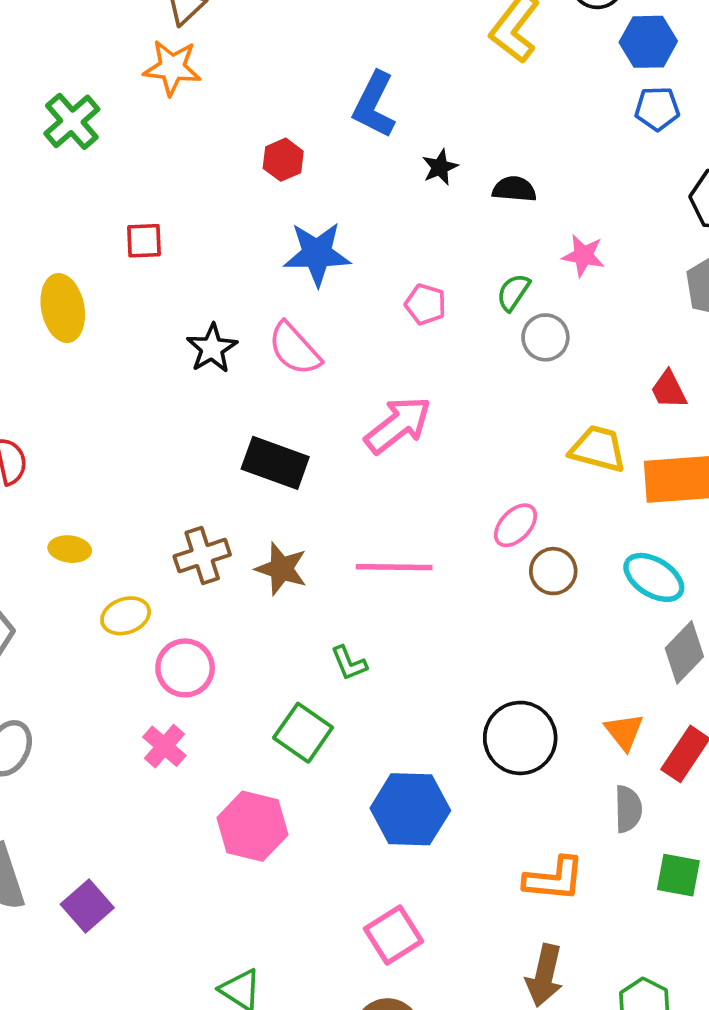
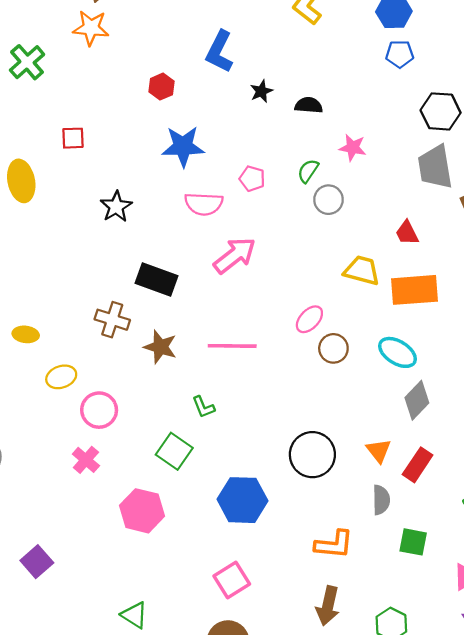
pink semicircle: (294, 349) -> (204, 204), moved, turned -45
brown cross: (202, 556) -> (112, 320), moved, turned 36

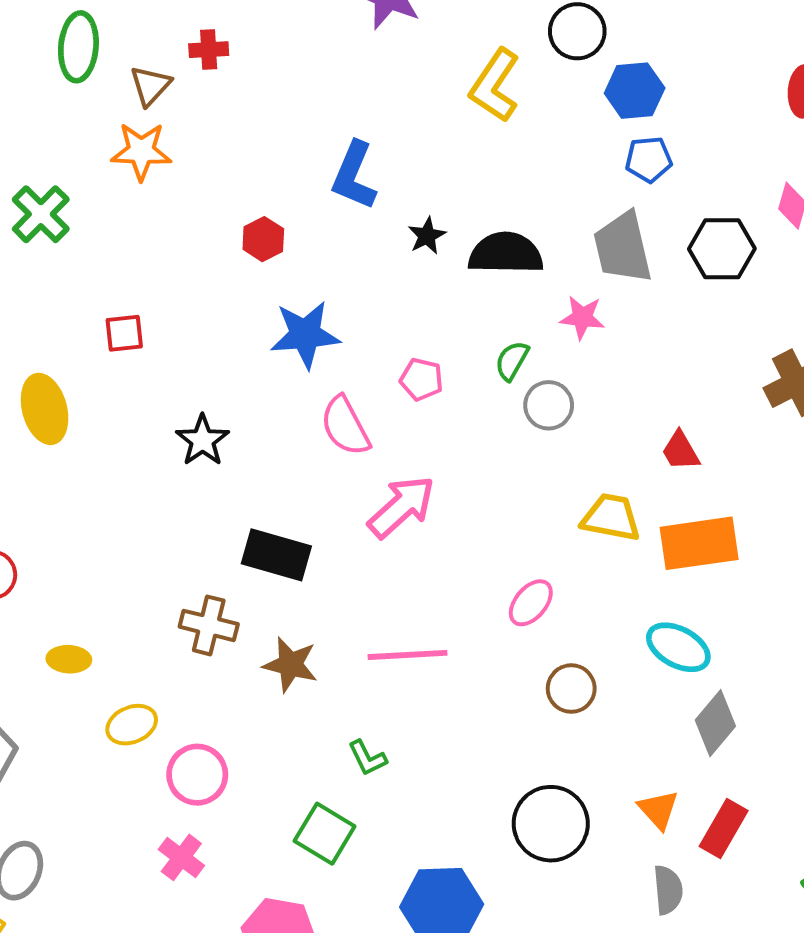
black semicircle: (309, 105) -> (506, 253), size x1.6
gray trapezoid: (435, 167) -> (623, 248), moved
pink semicircle: (204, 204) -> (345, 426), turned 63
brown circle: (333, 348) -> (571, 689), moved

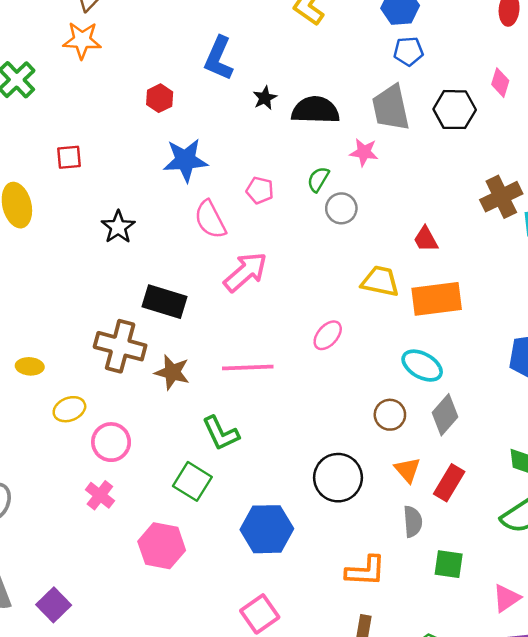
brown cross: (209, 625) -> (120, 346), size x1.4
brown circle: (571, 689) -> (390, 415), moved
green L-shape: (367, 758) -> (221, 433), size x1.5

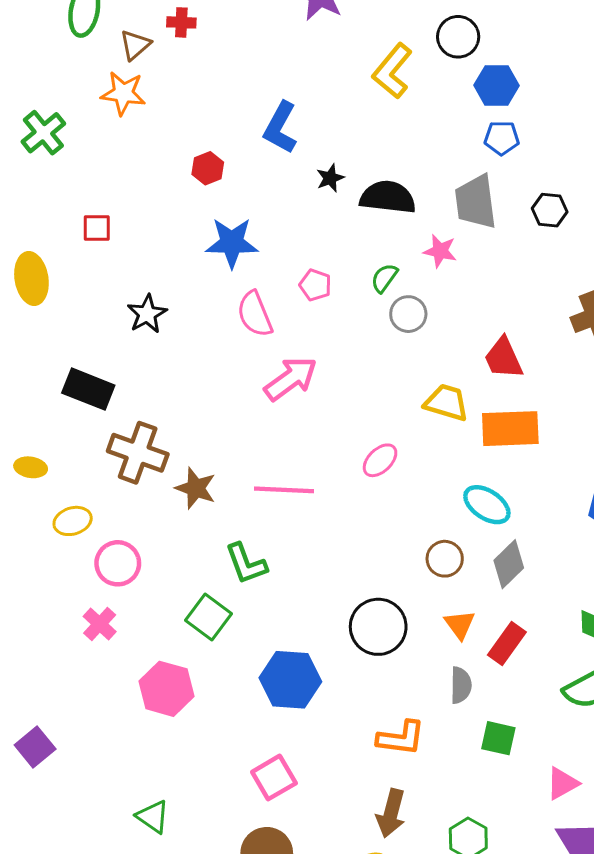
black hexagon: (455, 110) -> (550, 210), size x0.7
red trapezoid: (426, 239) -> (503, 358), size x1.4
black rectangle: (164, 302) -> (88, 389), moved

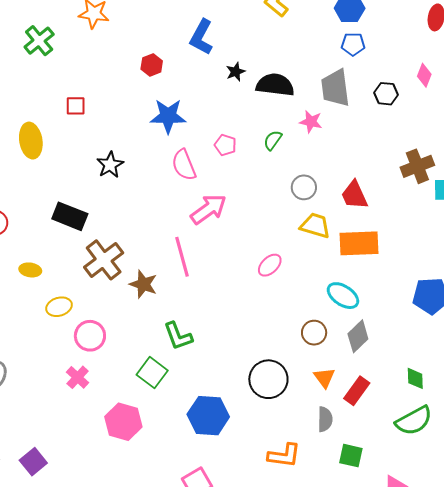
gray circle: (408, 314) -> (304, 187), moved
brown cross: (138, 453) -> (104, 260), turned 33
pink line: (284, 490) -> (182, 257), moved, turned 72

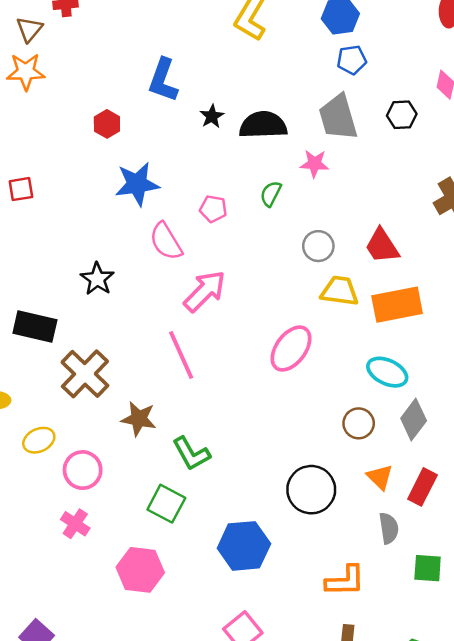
black star: (110, 165) -> (97, 279), moved
pink ellipse: (270, 265) -> (291, 349), size x1.5
brown star: (143, 284) -> (139, 419), moved

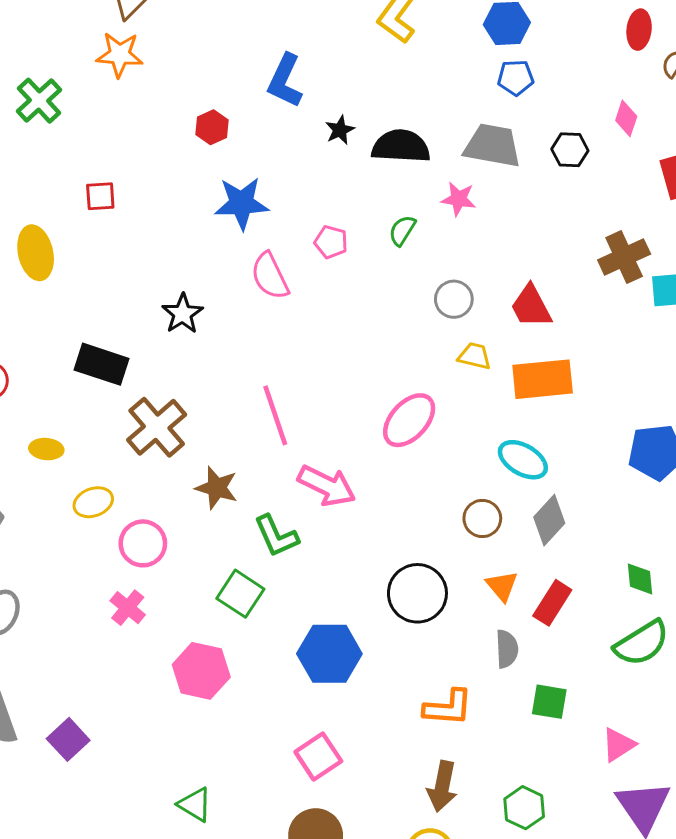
gray trapezoid: (338, 117) -> (493, 146), turned 111
pink arrow: (205, 291) -> (327, 486), moved, turned 66
yellow trapezoid: (340, 291) -> (475, 356), size x0.7

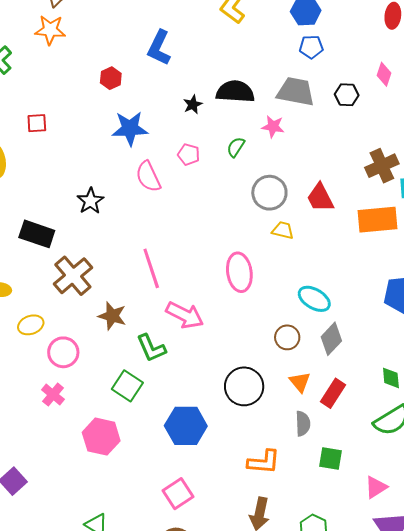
black star: (340, 130) -> (193, 104), moved
gray circle: (454, 299) -> (269, 193), size x1.4
orange rectangle: (543, 379) -> (378, 220), moved
pink ellipse: (409, 420) -> (239, 272), turned -51

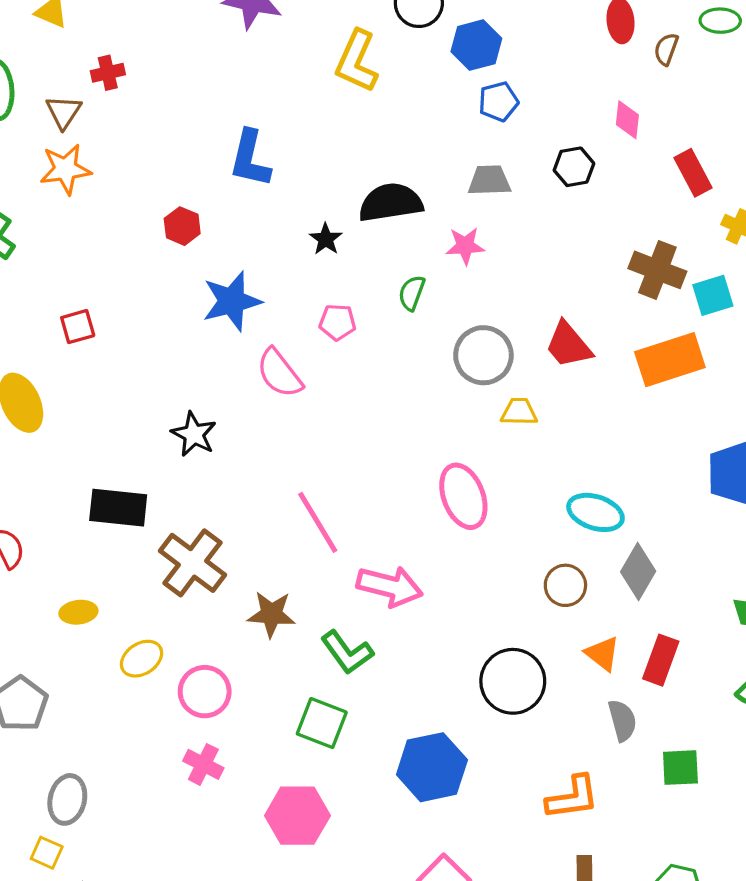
gray trapezoid: (296, 92) -> (489, 180), size x0.7
brown cross: (382, 166) -> (657, 270), turned -32

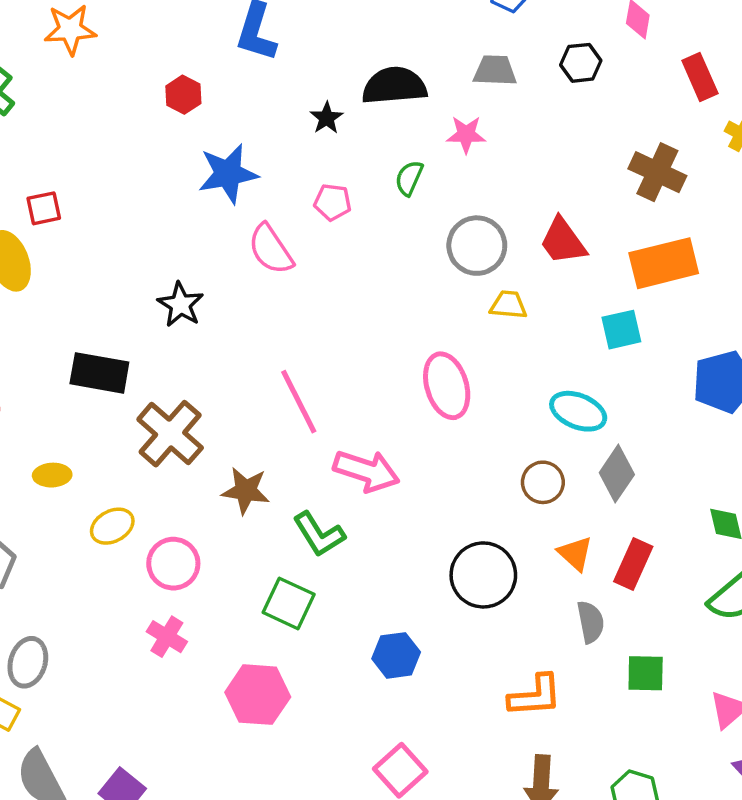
cyan square: (713, 295) -> (621, 330), moved
red square: (78, 327) -> (44, 208), moved
blue hexagon: (432, 767) -> (396, 655), size x0.7

